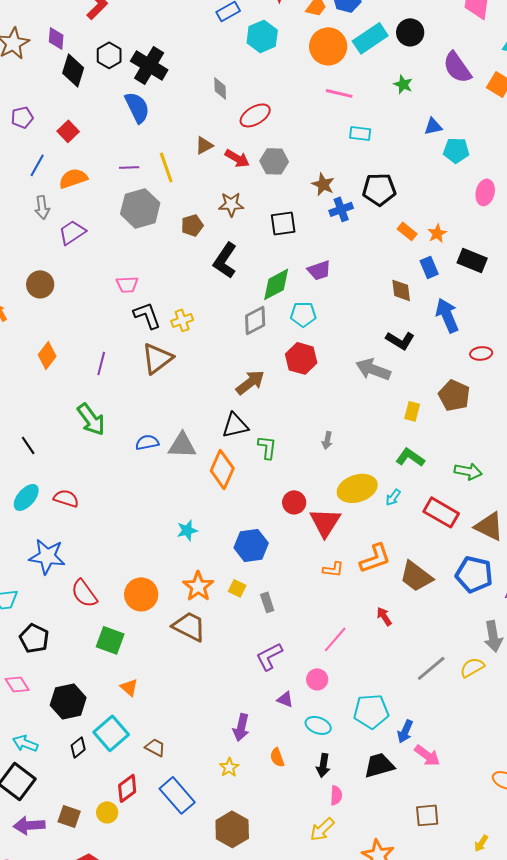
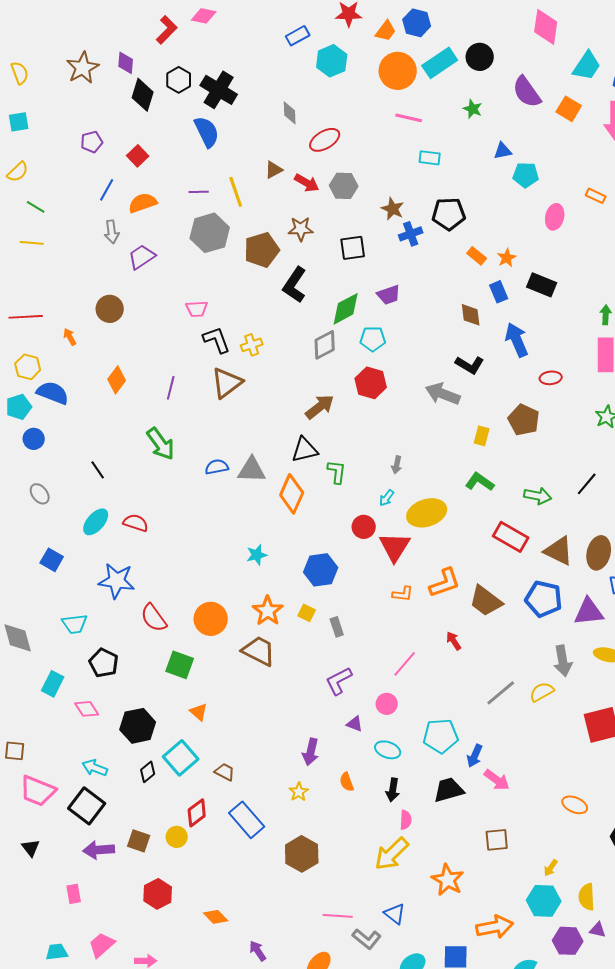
brown pentagon: (192, 225) -> (262, 250), size x1.6
cyan arrow: (393, 497) -> (387, 498), moved
yellow arrow: (322, 829) -> (392, 854), size x1.4

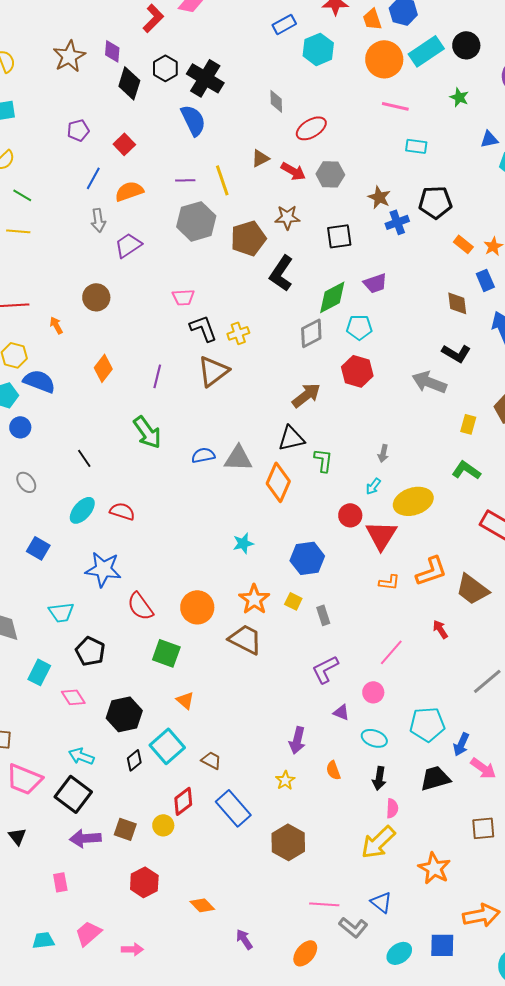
orange trapezoid: (386, 31) -> (372, 19), turned 125

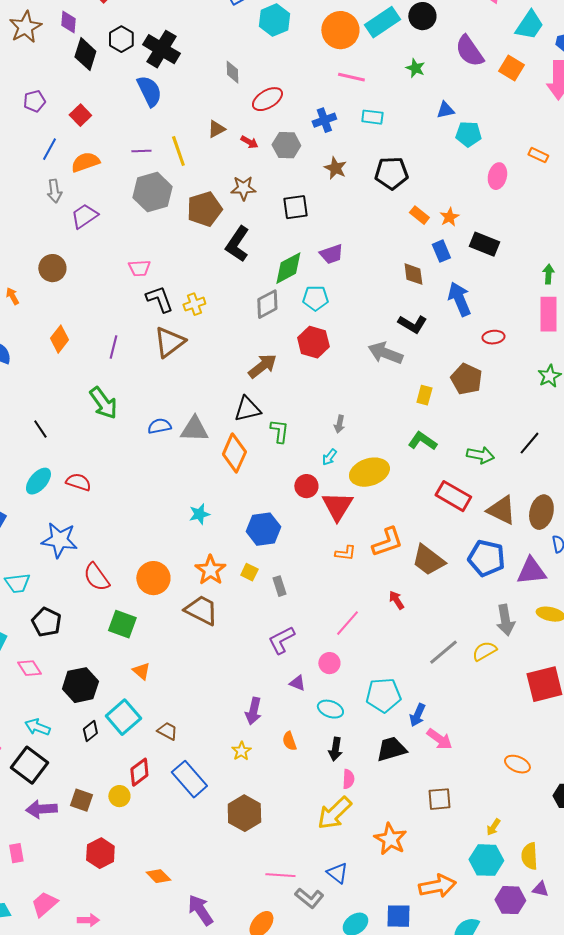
red arrow: (293, 171) -> (249, 142), size x0.7
blue cross: (397, 222) -> (324, 120), moved
purple arrow: (244, 939) -> (200, 910), size x1.5

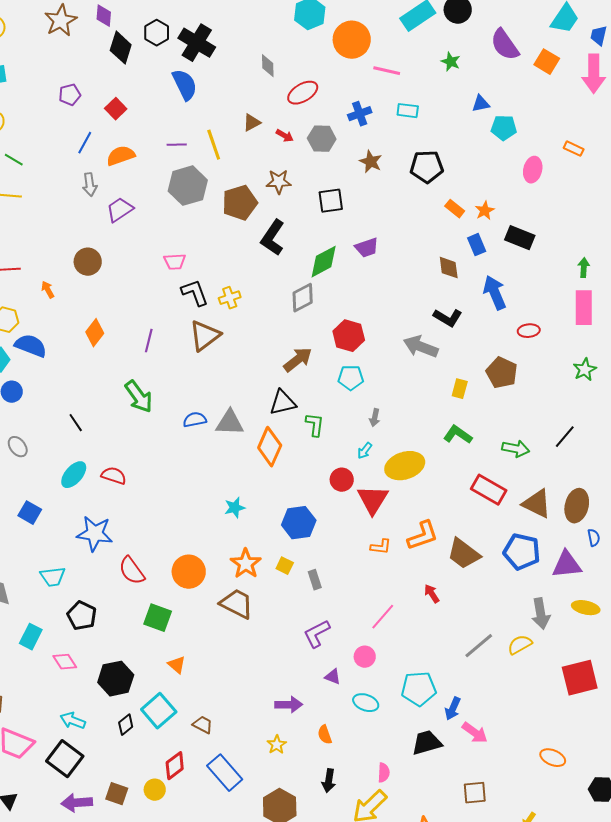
orange circle: (340, 30) -> (352, 40), moved
cyan pentagon: (315, 298) -> (351, 378), moved
purple arrow: (253, 711) -> (289, 705), turned -104
black arrow: (335, 749) -> (329, 781), moved

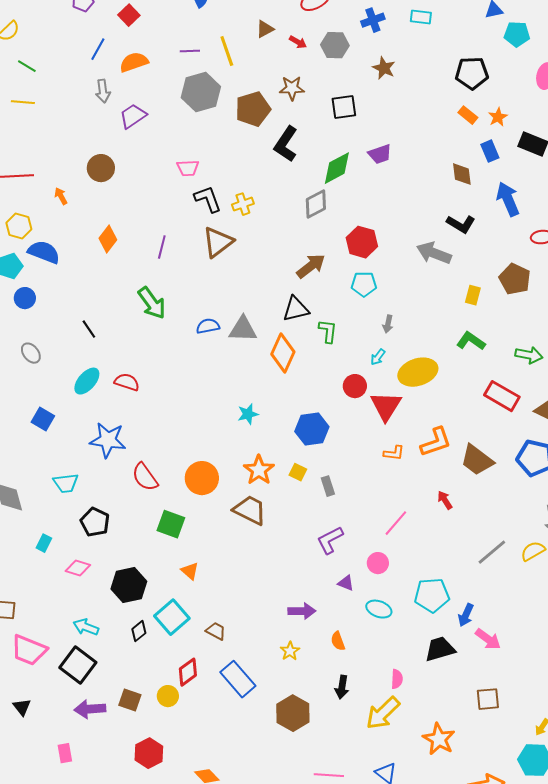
black pentagon: (427, 167) -> (472, 73), moved
cyan rectangle: (31, 637) -> (44, 543), size x0.7
pink diamond: (65, 662) -> (78, 568), turned -40

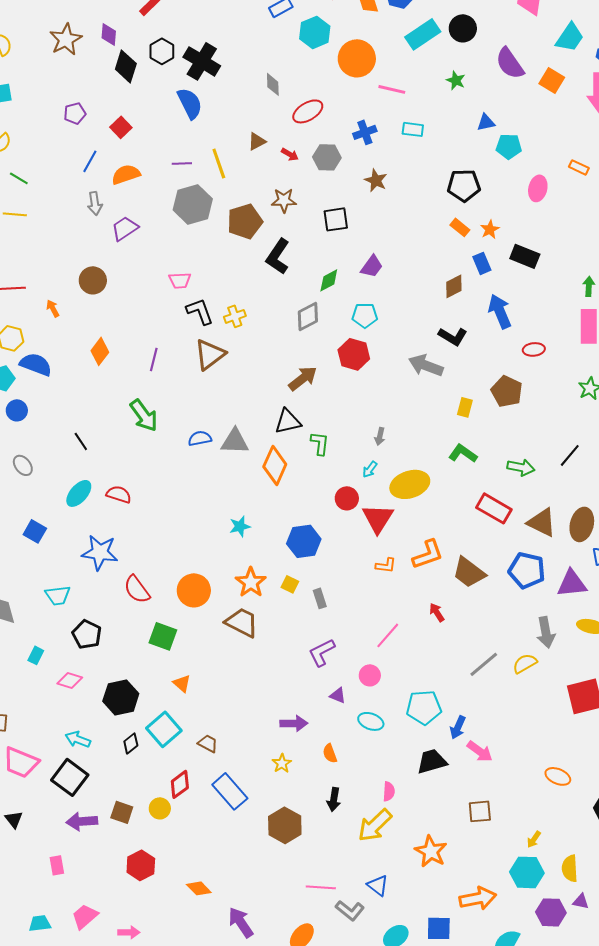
purple trapezoid: (380, 154) -> (372, 266), turned -35
green diamond: (337, 168) -> (329, 280), size x0.7
brown diamond: (462, 174) -> (454, 286), turned 70
cyan pentagon: (364, 284) -> (365, 315), moved

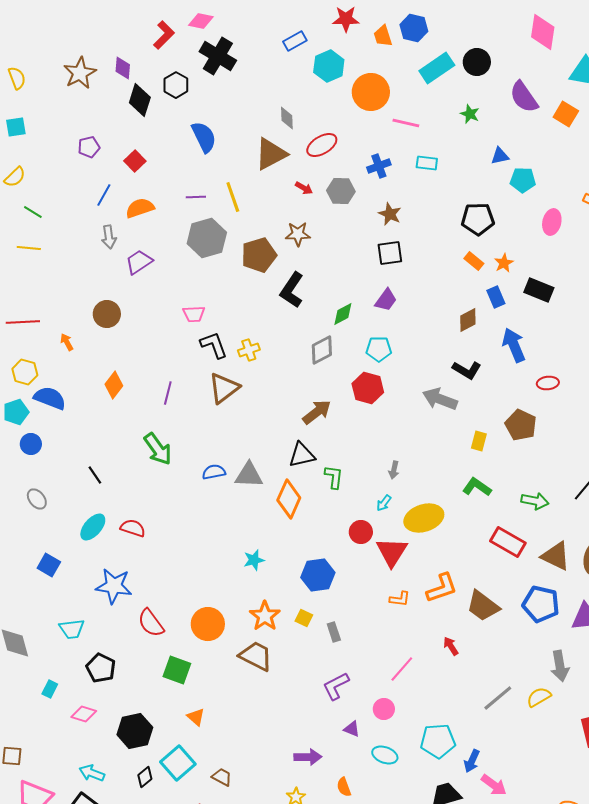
black cross: (202, 61) -> (218, 56), moved
brown triangle: (257, 141) -> (271, 154), moved, size x1.8
black square: (336, 219) -> (390, 253), moved

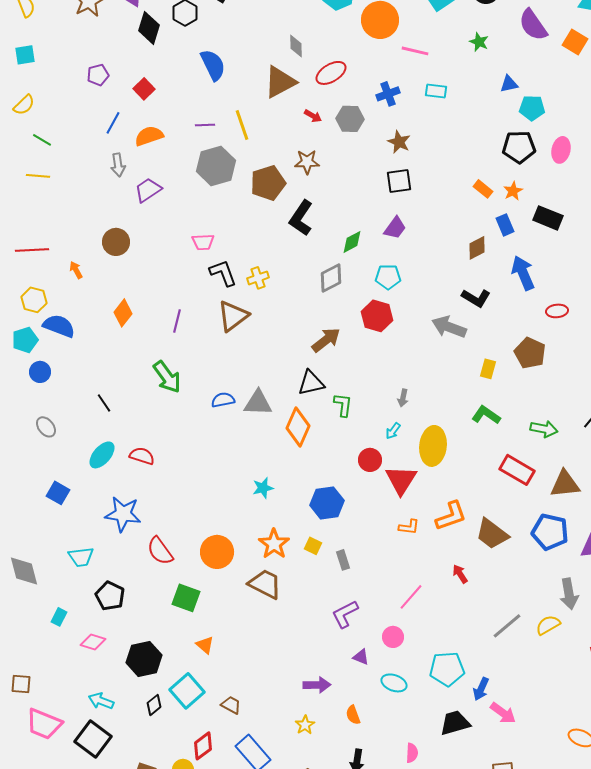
black pentagon: (478, 219) -> (519, 147), moved
yellow ellipse: (424, 518) -> (433, 446), turned -66
brown triangle: (556, 556) -> (565, 484), turned -32

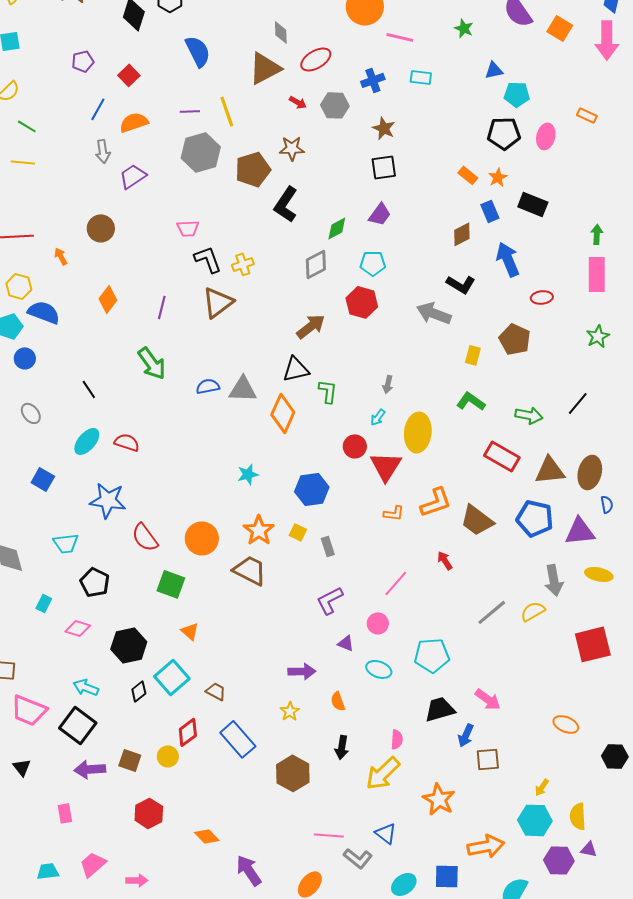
blue arrow: (481, 689) -> (466, 735), moved

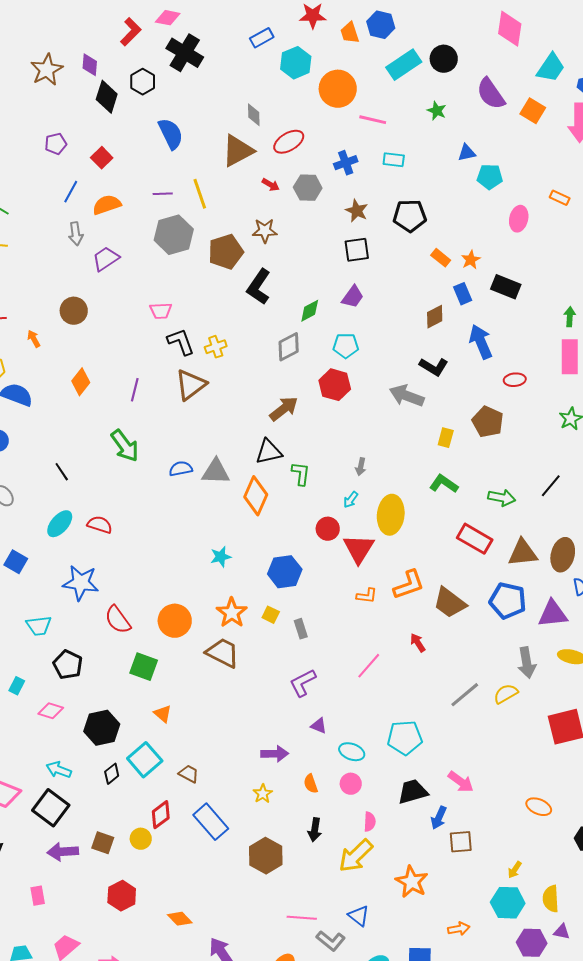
black pentagon: (504, 133) -> (410, 216), moved
pink circle: (378, 623) -> (351, 784), moved
orange arrow: (486, 846) -> (459, 929), size x0.6

